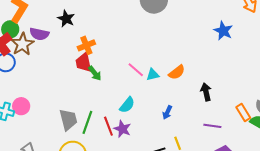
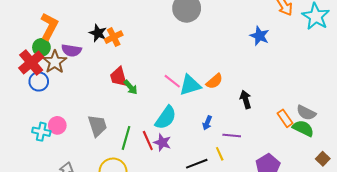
orange cross: (86, 45) -> (114, 37), moved
cyan triangle: (153, 75) -> (190, 85), size x1.6
cyan semicircle: (127, 105) -> (166, 118), size x1.4
gray trapezoid: (68, 120) -> (97, 126), moved
purple line: (212, 126) -> (232, 135), moved

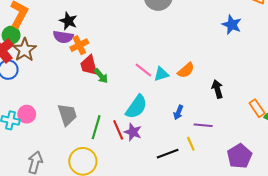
orange cross: (114, 37) -> (79, 45), moved
purple semicircle: (71, 50) -> (63, 37), moved
cyan triangle: (190, 85) -> (161, 74), size x0.7

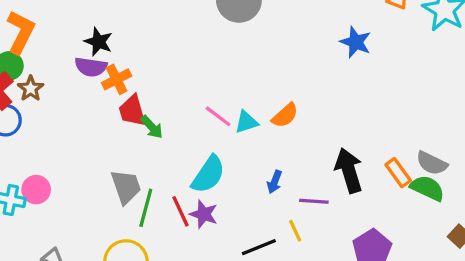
brown star: (25, 50) -> (31, 89), size x0.7
black arrow: (217, 89) -> (349, 170), moved, size x1.5
gray trapezoid: (67, 115) -> (126, 187), moved

